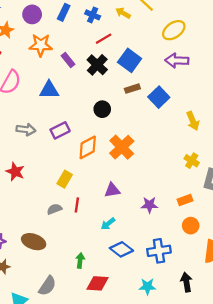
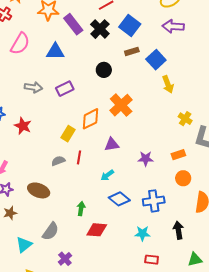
purple rectangle: (68, 60) -> (73, 24), size x1.5
yellow arrow: (193, 121) -> (168, 84), moved
orange diamond: (88, 147) -> (90, 119), moved

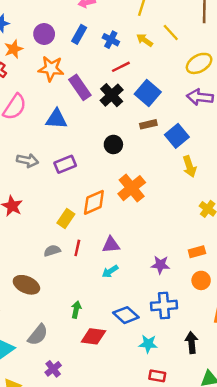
purple triangle: (112, 144) -> (111, 245), moved
purple star: (146, 159) -> (160, 265), moved
blue diamond: (119, 199) -> (126, 315), moved

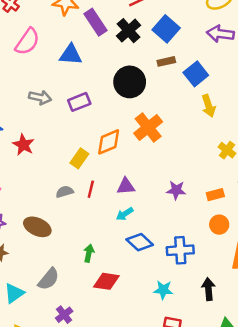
black circle: (113, 144) -> (130, 82), size x1.6
purple star: (160, 265) -> (176, 190), moved
blue diamond: (126, 315) -> (140, 242), moved

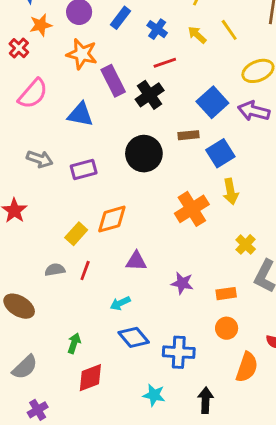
blue square: (166, 29) -> (212, 102), moved
orange cross: (148, 128) -> (192, 209), moved
purple triangle: (126, 186) -> (136, 261), moved
red diamond: (106, 281) -> (90, 378), turned -36

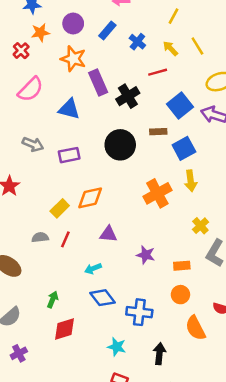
red line: (165, 63) -> (158, 72), moved
orange semicircle: (247, 367) -> (195, 328), turned 130

